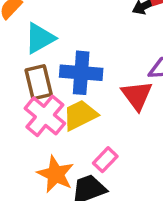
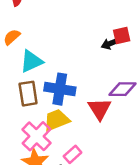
pink cross: (45, 116) -> (37, 136), moved

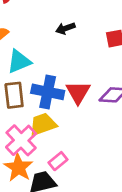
black arrow: (110, 43) -> (65, 28), moved
red triangle: (100, 109) -> (78, 92), moved

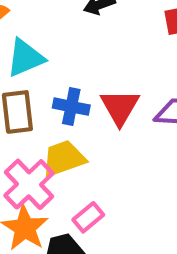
blue cross: (48, 92) -> (71, 107), size x0.7

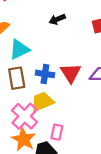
pink rectangle: (88, 217) -> (57, 132), turned -35

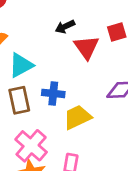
red triangle: (71, 73) -> (86, 47), moved
yellow trapezoid: (42, 102) -> (77, 117), moved

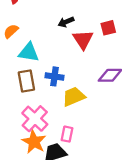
cyan triangle: (21, 65) -> (29, 52), turned 35

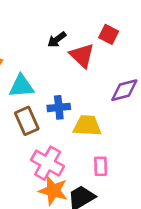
red square: (108, 28) -> (109, 34), turned -35
yellow trapezoid: (74, 97) -> (87, 126), turned 40
pink rectangle: (67, 134) -> (101, 166), moved

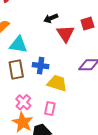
red square: (109, 34) -> (87, 24), turned 32
pink cross: (48, 163) -> (23, 102), size x0.7
pink rectangle: (101, 166) -> (50, 109), moved

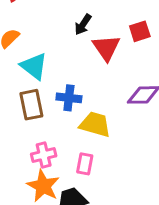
black arrow: (51, 18) -> (83, 25), turned -32
cyan triangle: (18, 45) -> (34, 66), turned 30
pink cross: (23, 102) -> (44, 155), turned 35

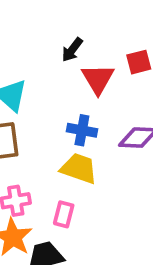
blue cross: (69, 98) -> (82, 130), moved

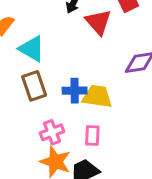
blue cross: (82, 130) -> (75, 91), moved

